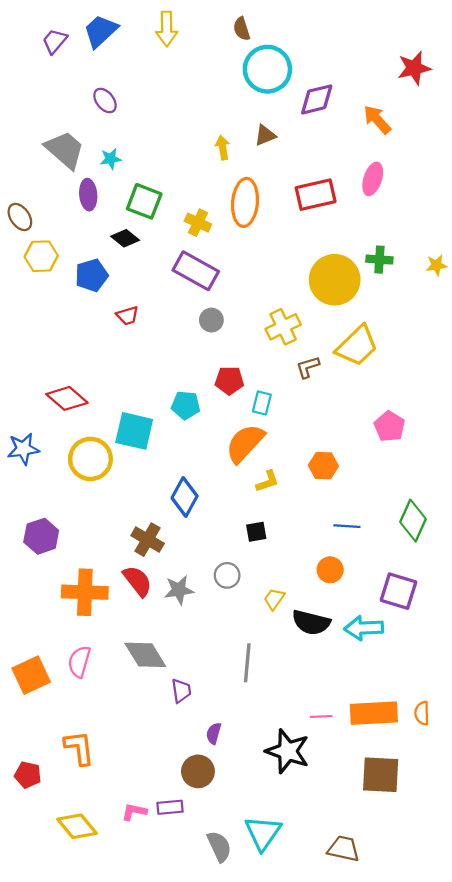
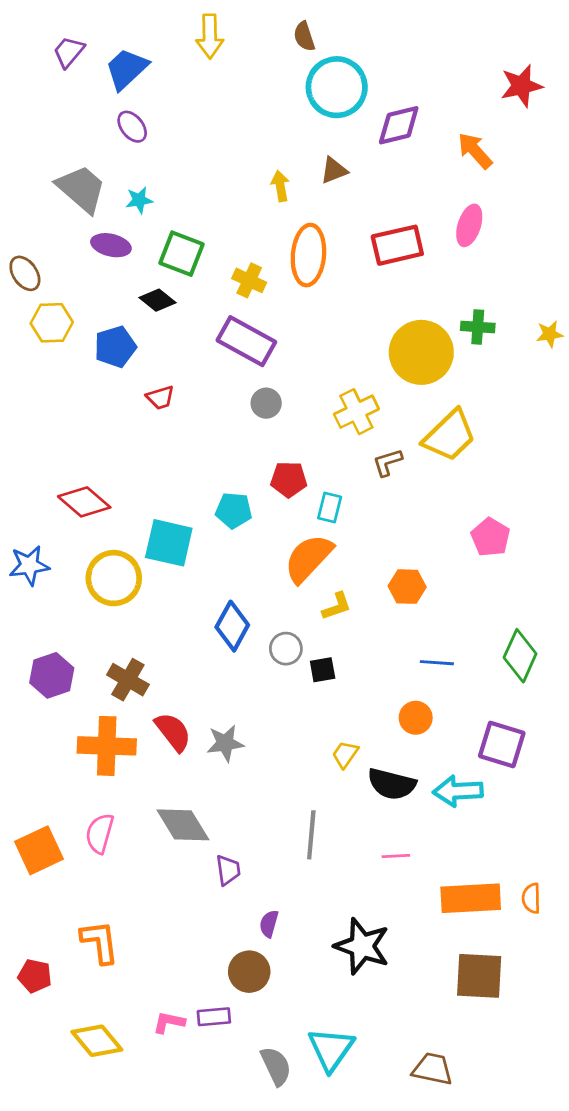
blue trapezoid: (101, 31) -> (126, 69), moved
purple ellipse: (88, 195) -> (111, 245), turned -72
brown cross: (148, 540) -> (128, 680), moved
gray circle: (227, 575) -> (286, 649), moved
pink line: (321, 717) -> (396, 856), moved

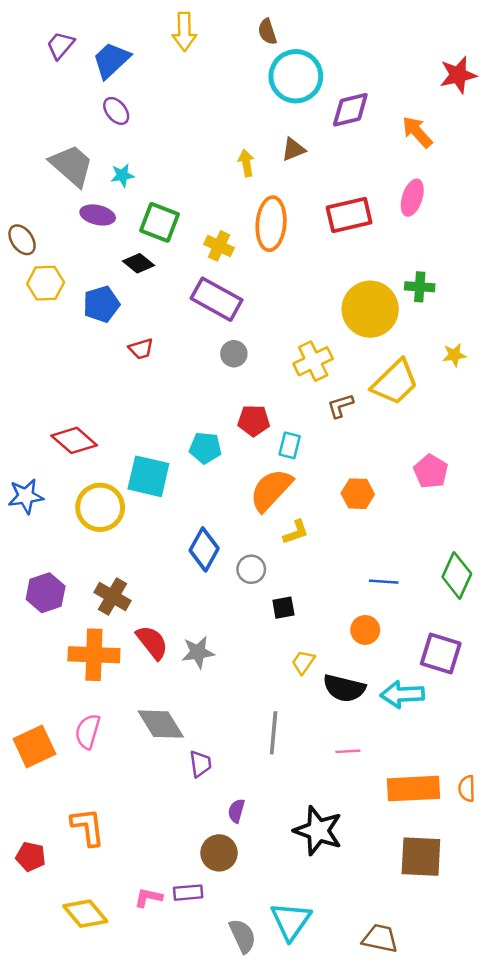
yellow star: (550, 334) -> (454, 355), moved
orange hexagon: (407, 587) -> (358, 494), moved
black square: (323, 670) -> (283, 608), moved

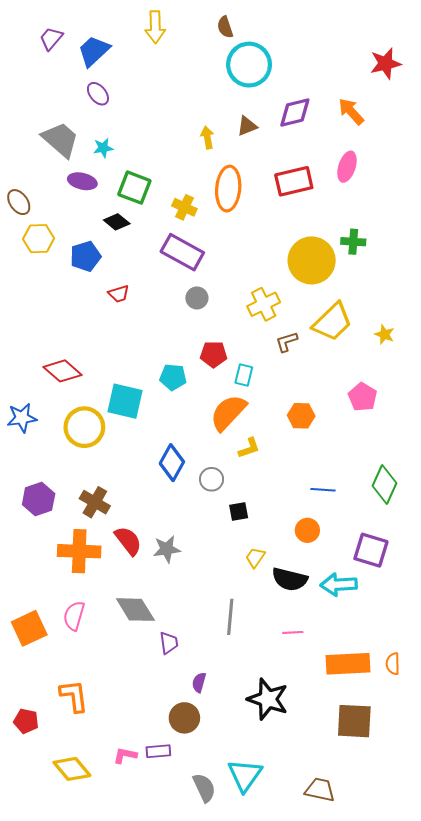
purple diamond: (350, 110) -> (295, 112), moved
yellow star: (454, 355) -> (384, 334), moved, turned 30

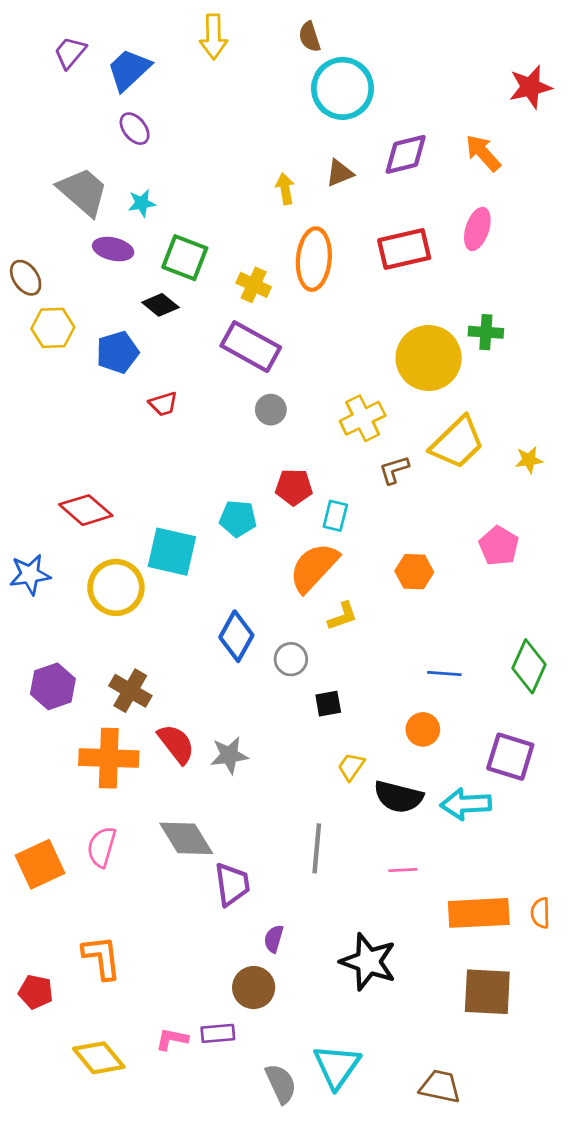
yellow star: (384, 334) -> (529, 460), turned -30
purple trapezoid: (169, 643) -> (232, 884), size x1.4

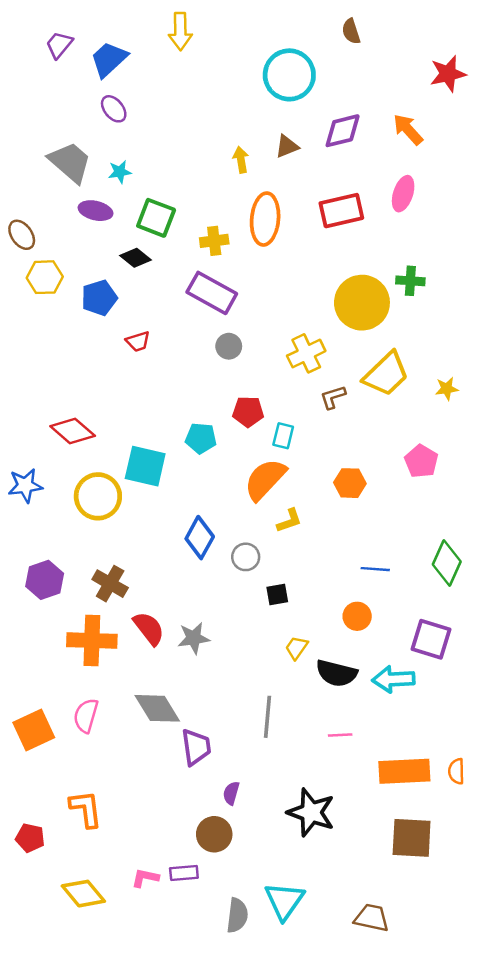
brown semicircle: (310, 37) -> (351, 31), moved
yellow cross: (254, 285) -> (214, 241), turned -32
gray semicircle: (281, 1084) -> (237, 915), turned 32

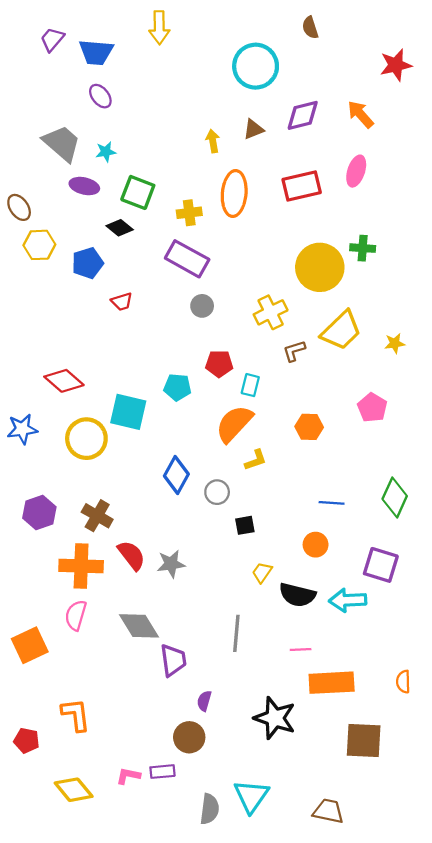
blue trapezoid: (109, 59) -> (96, 52), turned -132
pink semicircle: (86, 716) -> (76, 615), moved
orange rectangle: (404, 771) -> (332, 683), moved

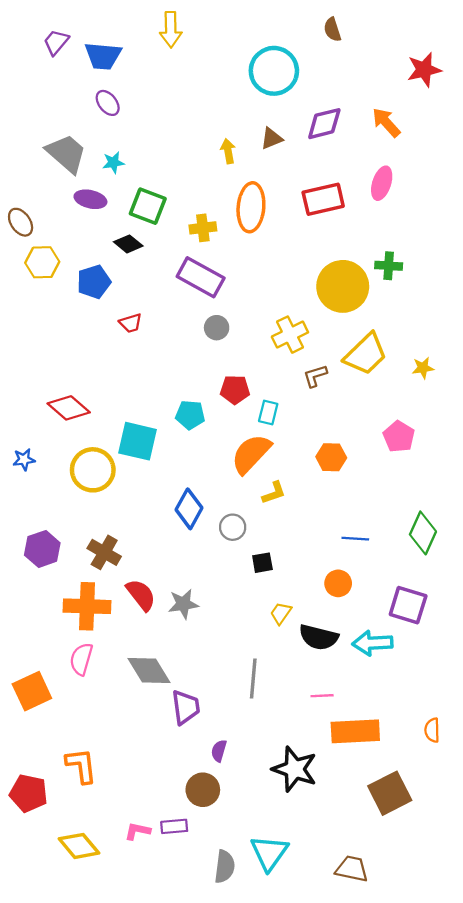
blue star: (22, 429) -> (24, 460), size x0.7
red pentagon: (27, 740) -> (29, 793), size x1.4
brown square: (364, 740) -> (390, 793), turned -30

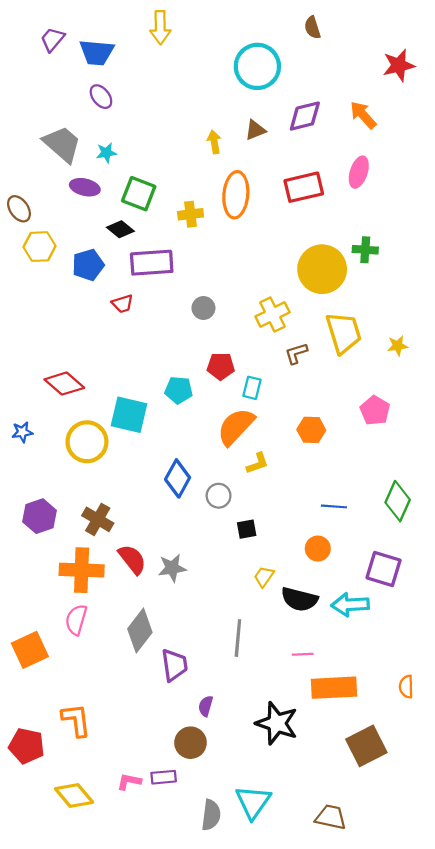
purple rectangle: (201, 277) -> (152, 263), moved, turned -33
yellow trapezoid: (366, 354) -> (344, 333), turned -63
gray diamond: (149, 671) -> (140, 631), turned 69

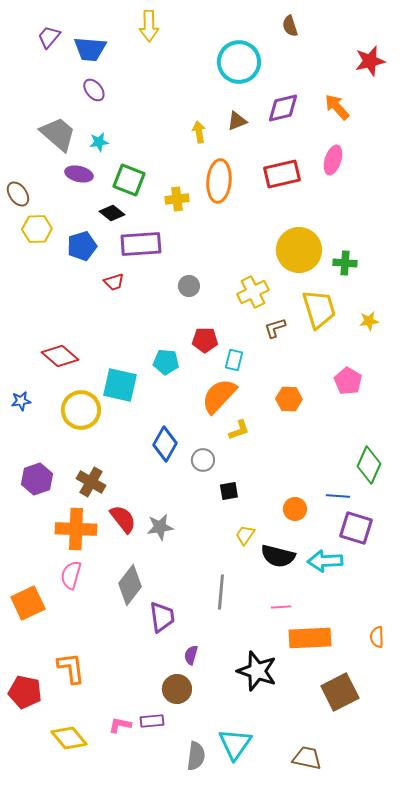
green cross: (365, 250) -> (345, 263), moved
blue line: (334, 506) -> (338, 496), moved

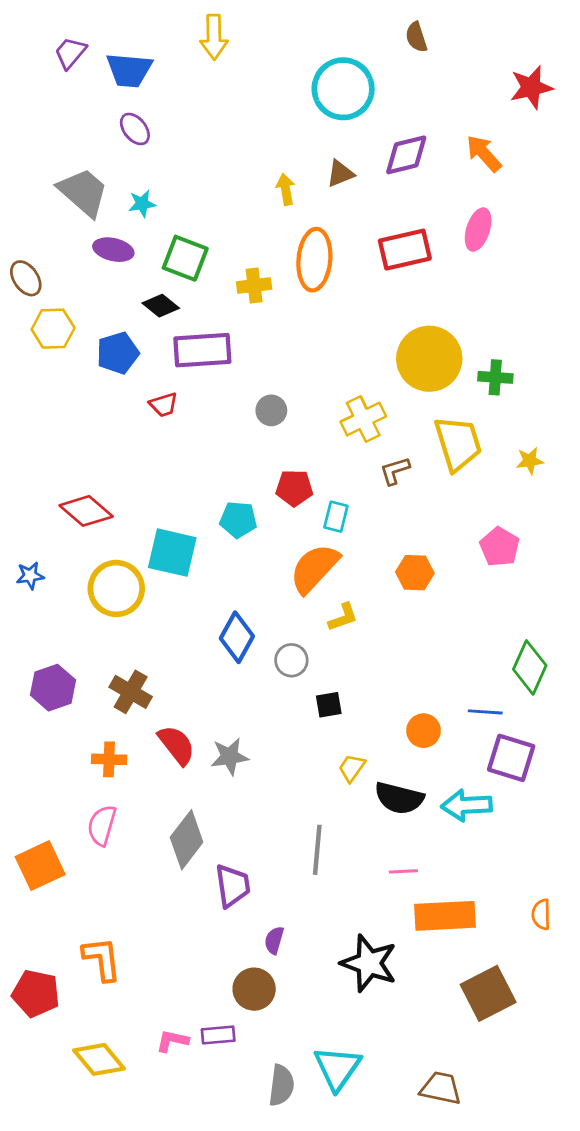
orange cross: (76, 529) -> (109, 759), size x0.6

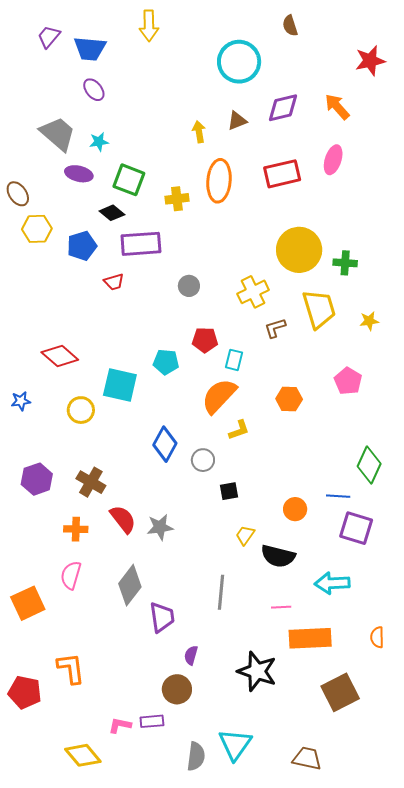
yellow circle: (116, 588) -> (81, 410), size x0.7
cyan arrow: (467, 805) -> (332, 583), moved
yellow diamond: (99, 1059) -> (83, 755), moved

